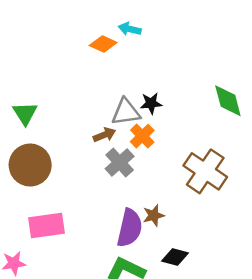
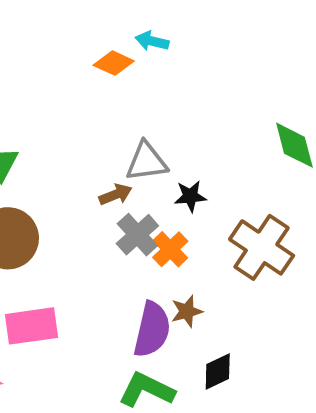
black star: (151, 103) -> (190, 196), moved
orange cross: (142, 136) -> (170, 249), moved
black diamond: (175, 257) -> (218, 372), turned -40

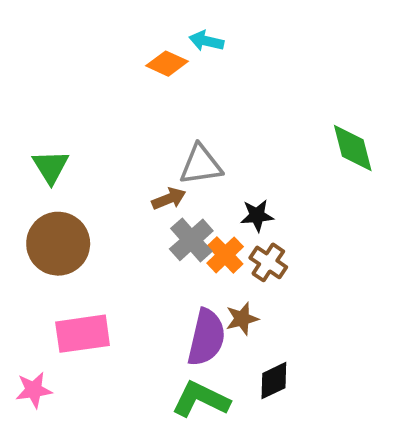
black star: (190, 196) -> (257, 216), moved
brown cross: (262, 247) -> (268, 262), moved, size x0.6

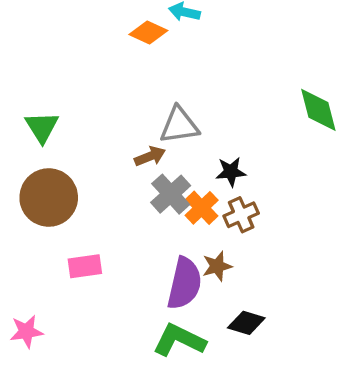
brown cross: (268, 262) -> (241, 215), turned 32
pink rectangle: (83, 334) -> (85, 266), moved, size x0.7
black diamond: (274, 381) -> (246, 323), turned 42

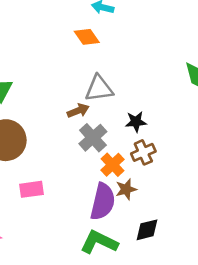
orange diamond: (148, 33) -> (87, 37), moved, turned 30
orange cross: (202, 208) -> (113, 165), moved
black diamond: (246, 323) -> (147, 230), turned -30

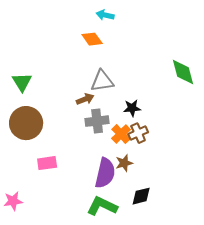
gray cross: (93, 138) -> (97, 121), turned 35
orange cross: (113, 165) -> (121, 134), moved

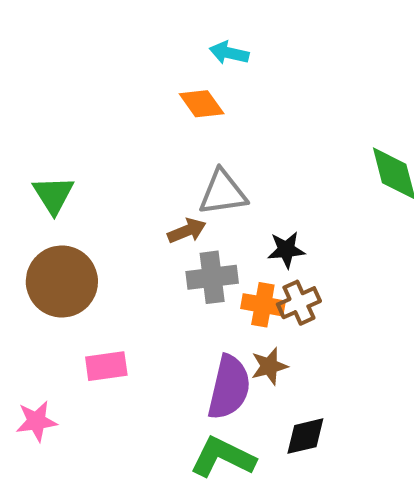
orange cross: (121, 134) -> (263, 305), turned -36
pink star: (13, 201) -> (36, 421), moved

